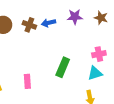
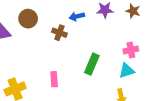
brown cross: (29, 25) -> (59, 33), moved

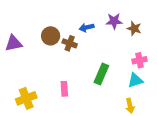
brown star: (133, 11) -> (134, 28), moved
brown circle: (28, 19) -> (51, 36), moved

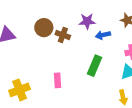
purple star: (114, 21) -> (87, 21), moved
blue arrow: (87, 27) -> (103, 35), moved

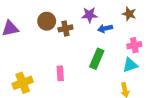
brown cross: (63, 35) -> (65, 28), turned -32

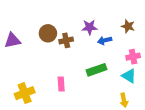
green rectangle: (97, 59) -> (97, 70), turned 48
cyan triangle: (130, 65) -> (129, 76), turned 49

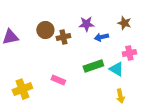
cyan triangle: (129, 76) -> (116, 69), moved
pink rectangle: (61, 84) -> (58, 80), turned -64

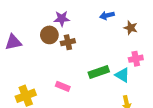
purple star: (86, 24) -> (62, 19), moved
blue arrow: (101, 37) -> (107, 15), moved

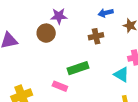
brown cross: (68, 42) -> (96, 36), moved
green rectangle: (99, 72) -> (78, 68), moved

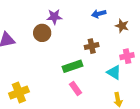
brown cross: (96, 36) -> (92, 46), moved
pink rectangle: (60, 86) -> (75, 88), moved, turned 32

